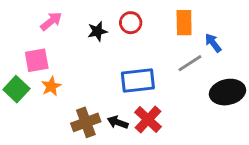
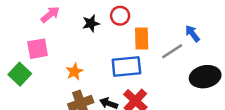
orange rectangle: (184, 23) -> (142, 39), moved
orange star: (51, 86) -> (74, 72), moved

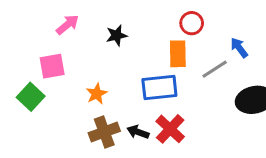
red circle: (120, 16) -> (192, 23), moved

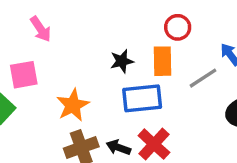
pink arrow: (67, 25) -> (41, 29), turned 95
black star: (117, 35) -> (122, 61), moved
orange star: (97, 94) -> (73, 105), size x1.4

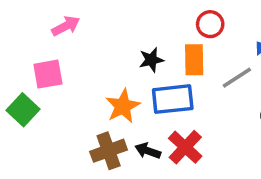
pink arrow: (41, 29) -> (66, 26), turned -84
orange star: (73, 105) -> (123, 106), moved

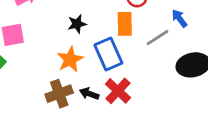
black star: (151, 60) -> (77, 24), moved
blue rectangle: (173, 99) -> (108, 54), turned 72

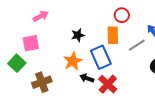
brown cross: (59, 94) -> (42, 82), moved
black arrow: (89, 94) -> (87, 78), moved

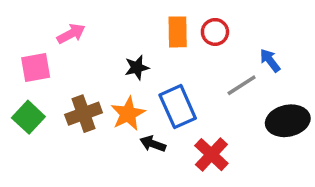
orange rectangle: (113, 35) -> (178, 32), moved
pink square: (31, 43) -> (36, 67), moved
brown cross: (42, 82) -> (84, 114), moved
red cross: (108, 84) -> (211, 155), moved

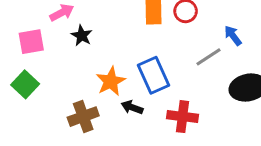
black star: (137, 67) -> (82, 36), moved, turned -30
brown cross: (84, 114) -> (83, 117), moved
red cross: (211, 155) -> (183, 117), turned -36

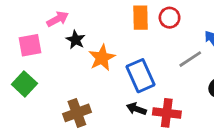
orange star: (111, 81) -> (102, 58), moved
black arrow: (132, 107) -> (136, 109), moved

